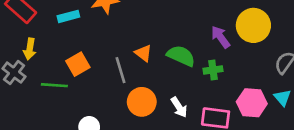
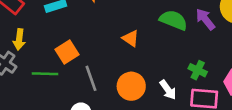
green semicircle: (181, 56) -> (173, 20), moved
gray line: (120, 70) -> (91, 78), moved
green cross: (213, 70) -> (198, 70), moved, turned 36

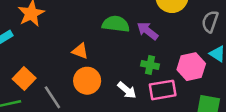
purple arrow: (205, 19) -> (148, 31), moved
orange circle: (131, 86) -> (87, 81), moved

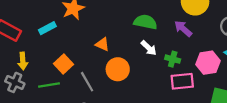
purple arrow: (148, 31) -> (183, 29), moved
orange triangle: (80, 51) -> (102, 44), moved
white arrow: (127, 90) -> (149, 48), moved

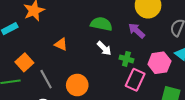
orange circle: (118, 69) -> (77, 85), moved
pink rectangle: (182, 81) -> (135, 80), turned -60

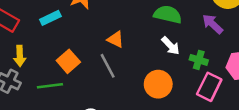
gray line: (46, 79) -> (108, 66), moved
orange circle: (77, 85) -> (158, 84), moved

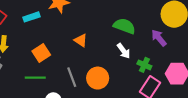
gray line: (108, 66) -> (72, 77), moved
orange circle: (158, 84) -> (98, 78), moved
green line: (50, 86) -> (35, 78), moved

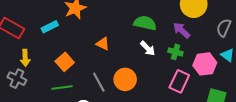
green cross: (144, 65) -> (175, 52), moved

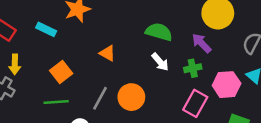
cyan rectangle: (50, 27) -> (46, 29), turned 49
green cross: (175, 52) -> (193, 68), turned -32
gray line: (99, 82) -> (100, 98), turned 54

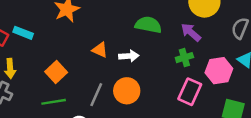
cyan rectangle: (46, 29) -> (23, 33), moved
white arrow: (160, 62) -> (129, 56), moved, turned -48

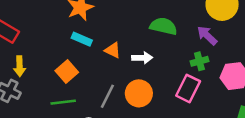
cyan rectangle: (23, 33) -> (82, 39), moved
pink rectangle: (190, 92) -> (188, 88), moved

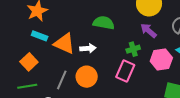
purple arrow: (207, 36) -> (149, 31), moved
orange triangle: (113, 50) -> (64, 44), size x1.6

